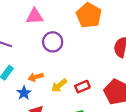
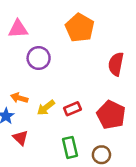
orange arrow: (36, 77) -> (19, 98), turned 32

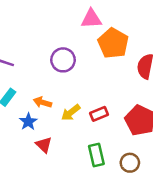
orange pentagon: (80, 28) -> (113, 43), moved
pink triangle: (18, 29) -> (91, 19), moved

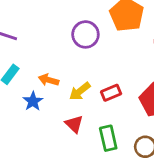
purple circle: (63, 60) -> (85, 34), moved
red triangle: (44, 145) -> (74, 124), moved

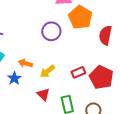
red rectangle: (111, 93) -> (78, 72), moved

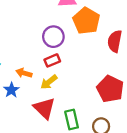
red rectangle: (78, 72) -> (52, 60), moved
red triangle: (43, 94) -> (44, 108), size x1.5

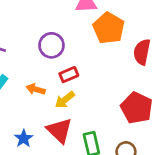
purple circle: (53, 37) -> (51, 45), moved
blue star: (11, 90) -> (24, 138), moved

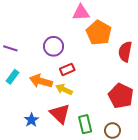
orange arrow: (36, 89) -> (41, 81), size x1.5
yellow arrow: (65, 100) -> (64, 89), turned 63

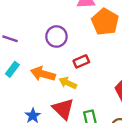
red rectangle: (67, 69) -> (81, 61), moved

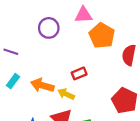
purple circle: (56, 36) -> (49, 28), moved

